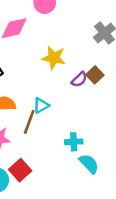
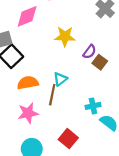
brown square: (95, 75) -> (100, 62), moved
red square: (20, 170) -> (68, 139), moved

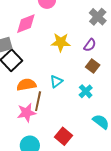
purple semicircle: (90, 52) -> (90, 45), moved
brown line: (52, 95) -> (38, 101), moved
cyan cross: (93, 106) -> (86, 91), moved, turned -32

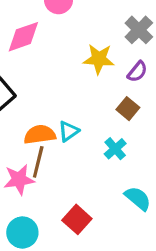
yellow star: (61, 42) -> (99, 59), moved
purple semicircle: (90, 45) -> (137, 72), moved
orange semicircle: (26, 85) -> (40, 135), moved

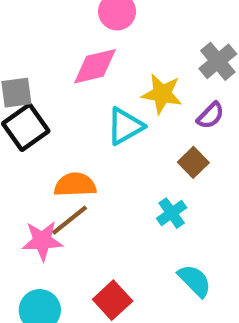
pink diamond: (23, 37) -> (95, 66), moved
cyan triangle: (69, 131) -> (125, 126), moved, size x1.4
brown line: (38, 162) -> (70, 220), turned 32

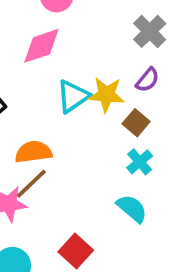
yellow star: (162, 94) -> (106, 95), moved
cyan cross: (172, 213) -> (140, 162), moved
cyan semicircle: (195, 281) -> (132, 208), moved

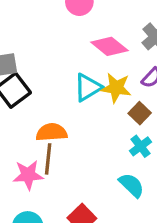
pink diamond: (41, 46) -> (109, 46), moved, turned 54
brown line: (31, 184) -> (48, 159), turned -44

